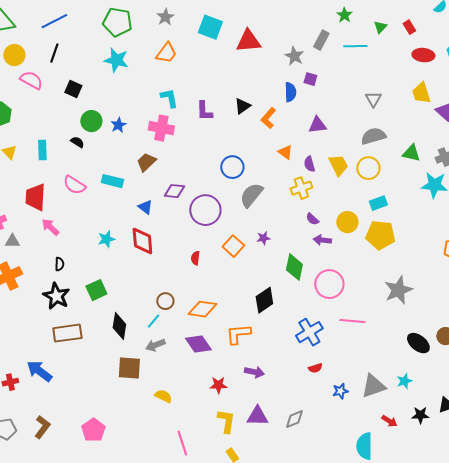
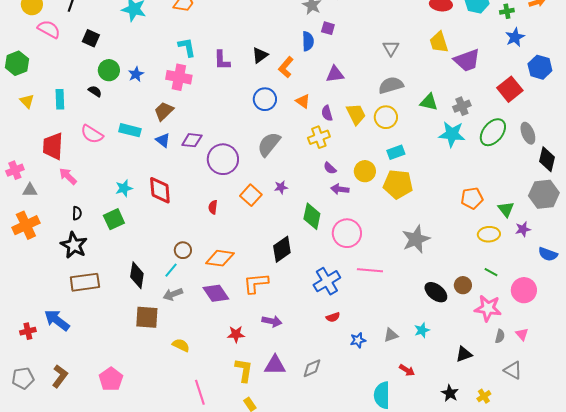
blue circle: (232, 167) -> (265, 99), moved
blue triangle: (145, 207) -> (163, 140), moved
green square: (96, 290) -> (114, 219), moved
gray triangle: (373, 386) -> (391, 335), size x0.6
black star: (420, 415) -> (450, 393), moved, turned 30

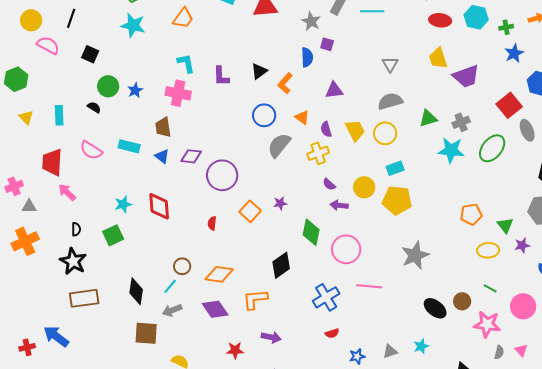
green triangle: (429, 102) -> (428, 118), turned -30
brown trapezoid: (164, 111) -> (163, 127), turned -55
gray ellipse: (528, 133) -> (527, 130), moved
gray semicircle: (269, 144) -> (279, 145), moved

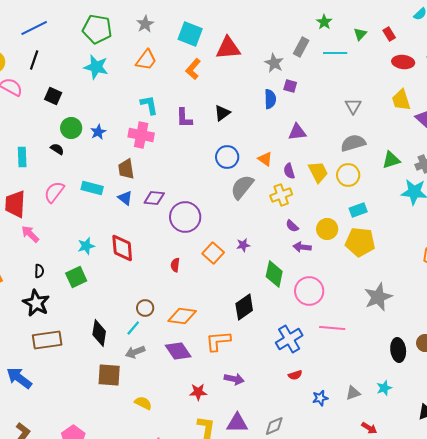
orange L-shape: (285, 83) -> (193, 69), moved
pink semicircle: (91, 150) -> (54, 192), turned 95
black ellipse: (435, 308) -> (398, 350), turned 45

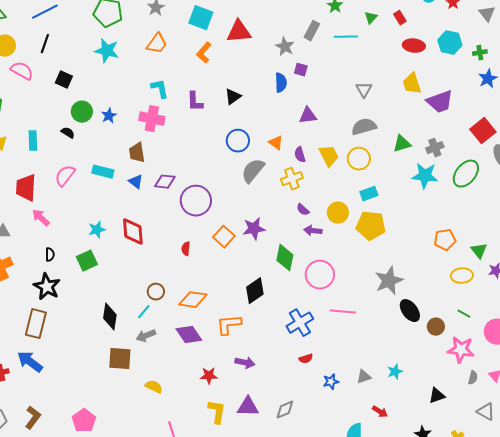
purple star: (243, 245) -> (254, 229), size x1.6
brown rectangle: (47, 340) -> (36, 324), moved, turned -68
black ellipse: (398, 350) -> (410, 311), moved, turned -30

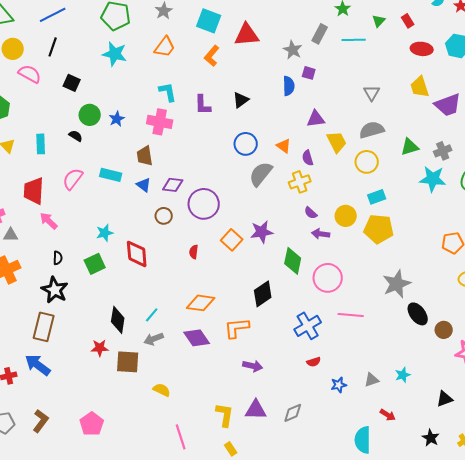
yellow trapezoid: (329, 156) -> (337, 142), moved
red diamond: (133, 232) -> (137, 254), moved
brown circle: (156, 292) -> (164, 216), moved
red star: (209, 376) -> (100, 348), moved

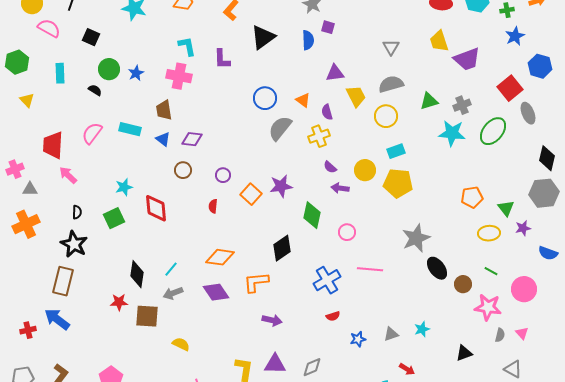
black triangle: (241, 100) -> (263, 37), moved, size x1.5
cyan rectangle: (41, 144) -> (60, 73), moved
purple circle: (204, 204) -> (223, 175), moved, size x0.5
pink circle: (328, 278) -> (347, 232), size x0.6

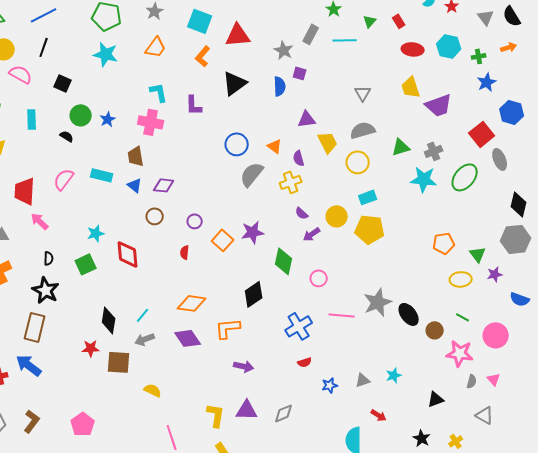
purple arrow: (340, 188) -> (312, 234), turned -42
gray star: (416, 238) -> (378, 302), moved

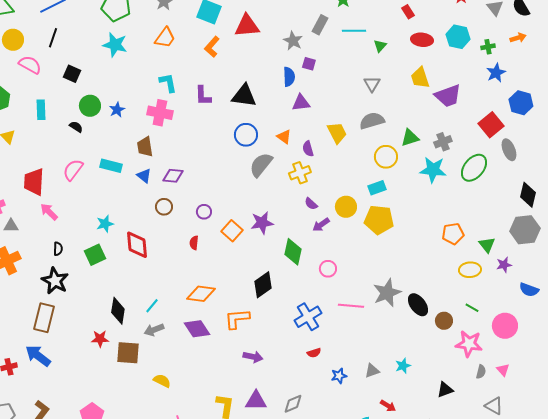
green triangle: (370, 21) -> (380, 46), moved
black triangle: (235, 83) -> (244, 96), moved, turned 44
purple triangle: (307, 119) -> (301, 103), moved
yellow circle: (358, 162) -> (386, 157), moved

